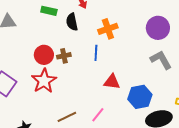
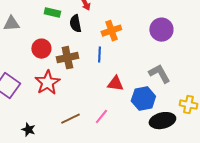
red circle: (44, 55) -> (41, 49), moved
brown cross: (64, 56) -> (67, 58), size x1.5
gray L-shape: (161, 60) -> (159, 74), moved

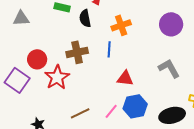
red circle: (41, 49) -> (37, 59), moved
blue hexagon: (143, 99) -> (135, 106), moved

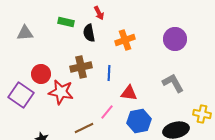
blue line: (109, 49) -> (109, 73), moved
red star: (57, 77) -> (61, 92), turned -30
pink line: (111, 111) -> (107, 112), moved

